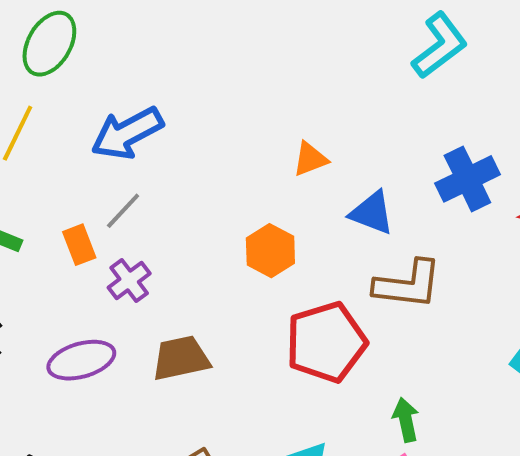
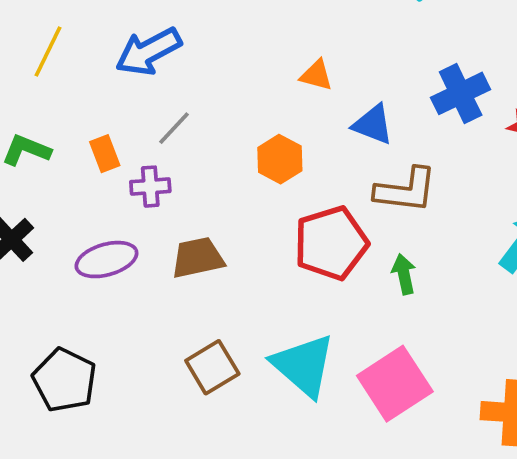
orange triangle: (310, 159) -> (316, 75), turned 36
gray line: (123, 211) -> (174, 128), moved
purple cross: (129, 280) -> (150, 187), turned 33
green arrow: (406, 420) -> (404, 274), moved

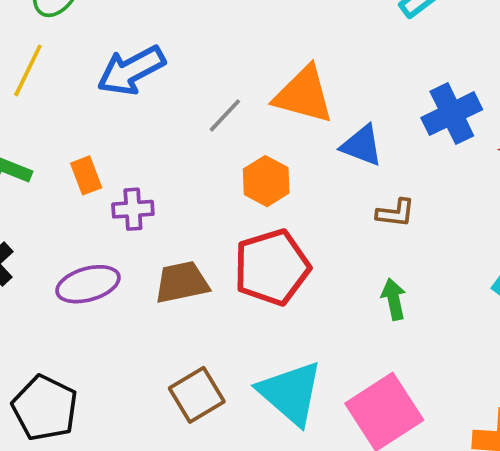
orange triangle: (316, 75) -> (304, 95), size x1.8
gray line: (174, 128) -> (225, 115), moved
brown L-shape: (406, 190) -> (396, 213), size x0.6
red pentagon: (331, 243) -> (272, 267), moved

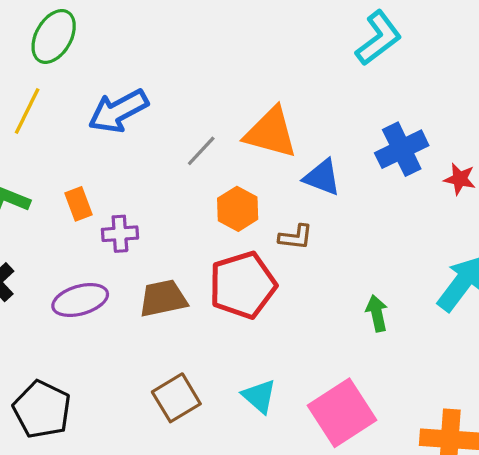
brown L-shape: (396, 213) -> (296, 237), moved
green arrow: (394, 299) -> (377, 313), moved
cyan triangle: (291, 393) -> (259, 396), size x0.6

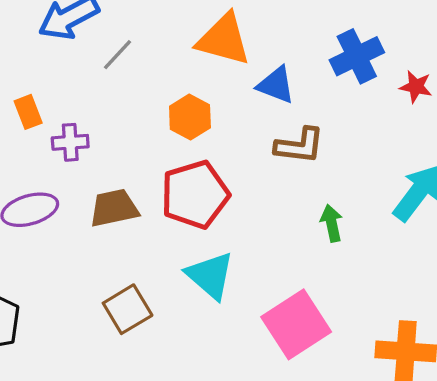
gray line: (201, 151) -> (117, 55), moved
brown L-shape: (296, 237) -> (300, 146), moved, size x1.4
cyan triangle: (259, 396) -> (210, 275), moved, size x1.4

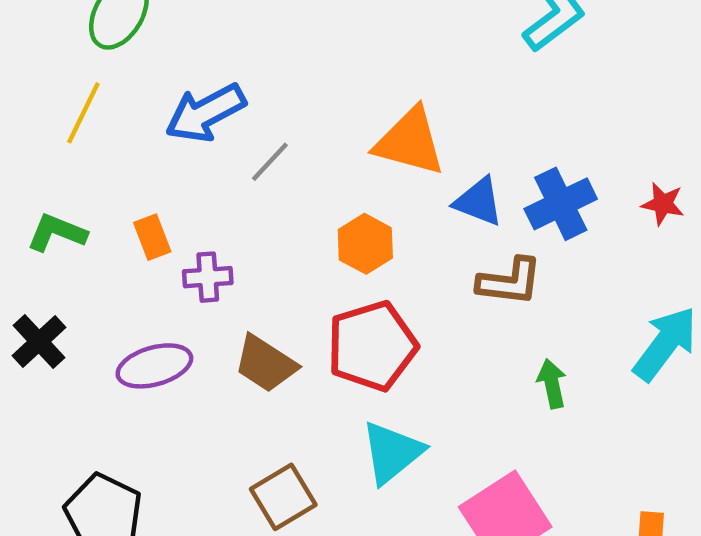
blue cross: (357, 56) -> (561, 204), moved
brown trapezoid: (114, 208) -> (265, 364), turned -135
cyan triangle: (210, 275) -> (392, 452), turned 40

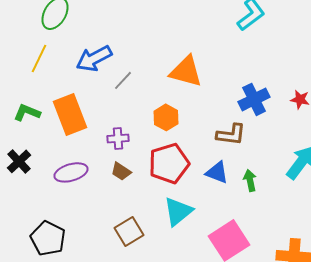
blue triangle: (479, 202) -> (217, 172), moved
orange rectangle: (152, 237) -> (70, 114), size x2.0
purple cross: (208, 277) -> (118, 138), moved
brown trapezoid: (265, 364) -> (121, 171), size x0.7

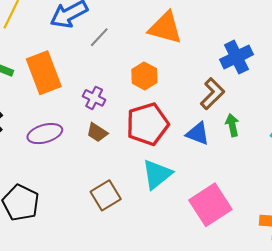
brown L-shape: (231, 134) -> (212, 94), turned -52
purple cross: (118, 138) -> (94, 98), turned 30
green arrow: (250, 180) -> (232, 125), moved

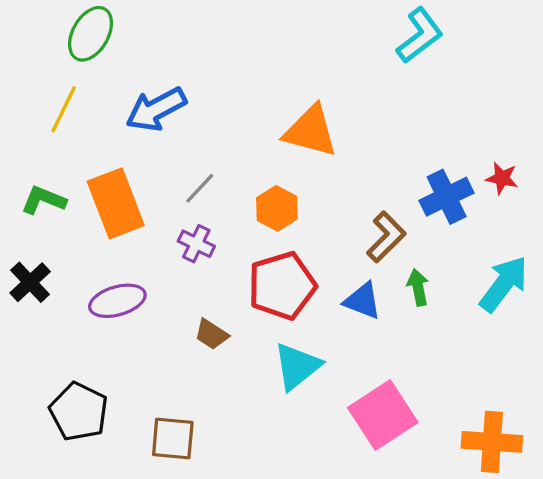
gray line: (99, 37) -> (200, 188), moved
blue cross: (236, 57) -> (447, 197), moved
brown trapezoid: (97, 132) -> (211, 334), moved
brown square: (106, 195) -> (173, 438), moved, turned 36

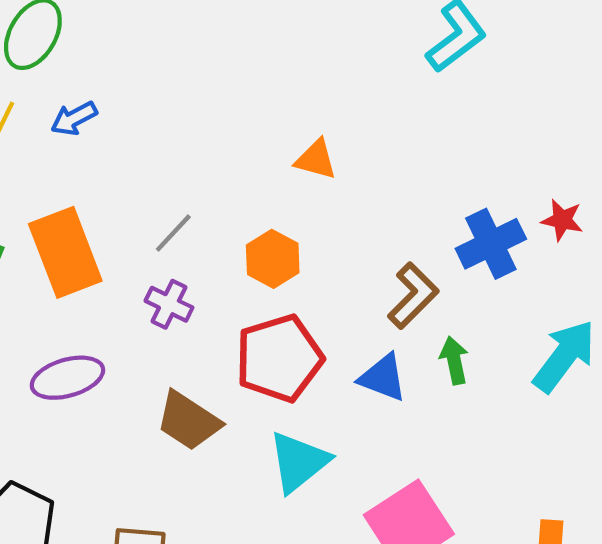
blue arrow: (156, 109) -> (74, 118), moved, size x0.6
orange triangle: (311, 131) -> (316, 159), size x0.6
brown trapezoid: (211, 334) -> (188, 421), size x1.5

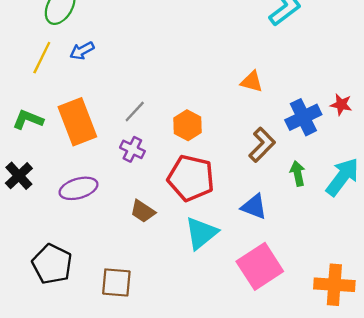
orange triangle: (316, 159) -> (252, 82), moved
red pentagon: (279, 358) -> (191, 178), turned 30
green arrow: (454, 360) -> (298, 173), moved
blue triangle: (383, 378) -> (254, 207), moved
brown trapezoid: (188, 421) -> (143, 211), size x0.7

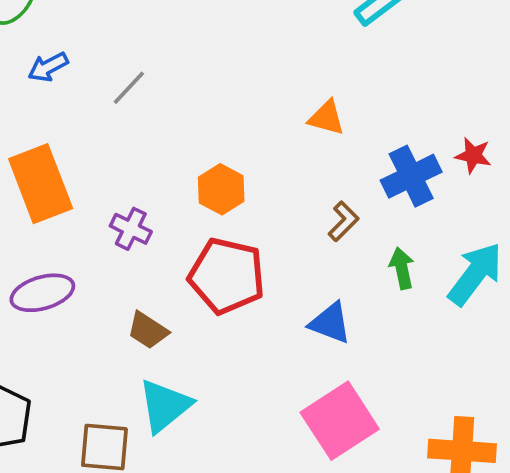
gray line: (135, 111) -> (129, 88), moved
brown L-shape: (262, 145) -> (343, 221), size x0.7
cyan triangle: (201, 233) -> (165, 406), moved

